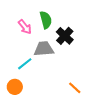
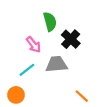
pink arrow: (25, 27) -> (34, 45), moved
gray trapezoid: (44, 49) -> (56, 64), moved

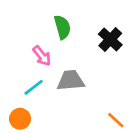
black cross: (71, 39) -> (110, 39), moved
orange line: (82, 96) -> (116, 120), moved

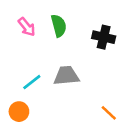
black cross: (110, 39) -> (104, 37), turned -30
pink arrow: (42, 56) -> (27, 27), moved

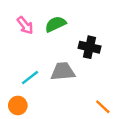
green semicircle: (59, 26) -> (55, 24), turned -100
black cross: (104, 37) -> (89, 47), moved

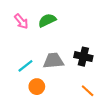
black cross: (89, 47) -> (83, 57), moved
orange circle: (18, 105) -> (37, 87), moved

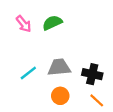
black cross: (83, 57) -> (92, 74), moved
orange circle: (37, 87) -> (60, 96), moved

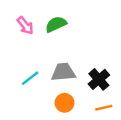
black cross: (92, 74) -> (99, 79), turned 36
orange line: (97, 100) -> (104, 108), turned -56

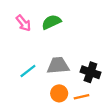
black cross: (99, 79) -> (90, 72), turned -30
orange line: (104, 108) -> (81, 97), moved

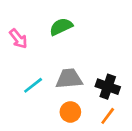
pink arrow: (23, 23) -> (18, 39), moved
orange line: (81, 97) -> (108, 116), moved, turned -40

